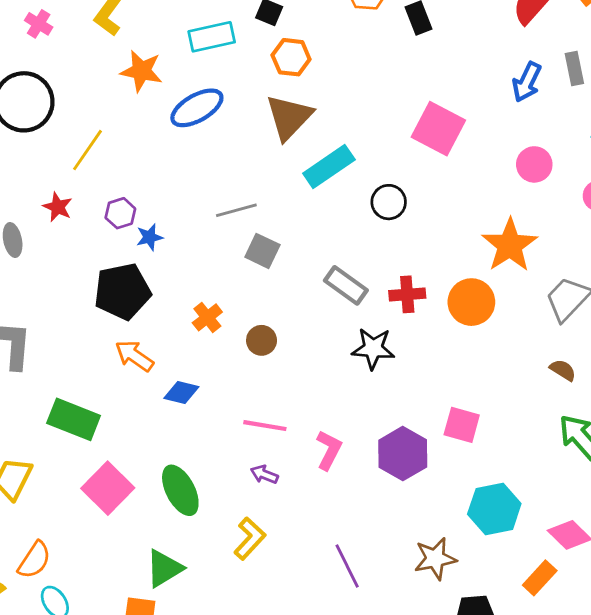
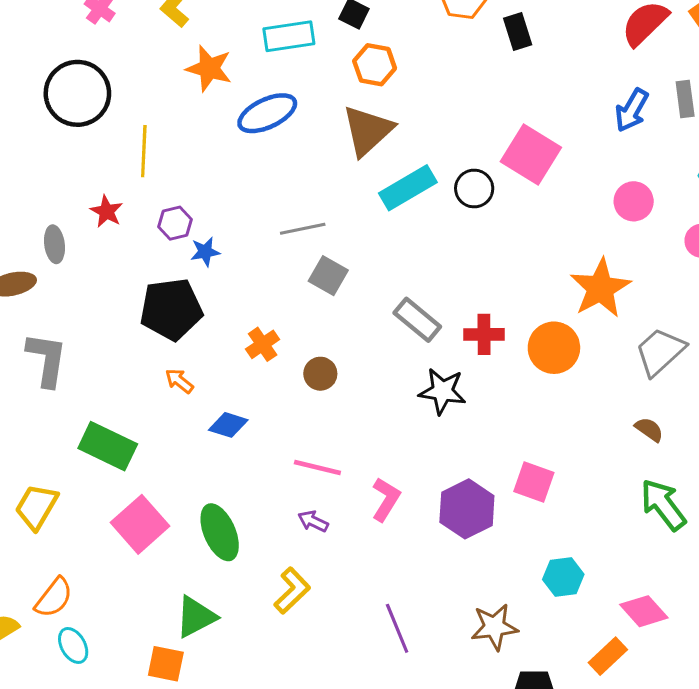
yellow line: (88, 150) -> (144, 151), turned -36
black circle: (389, 202) -> (474, 189), moved
orange arrow: (134, 356) -> (179, 381), size x0.7
cyan hexagon: (494, 509) -> (563, 577), size x0.7

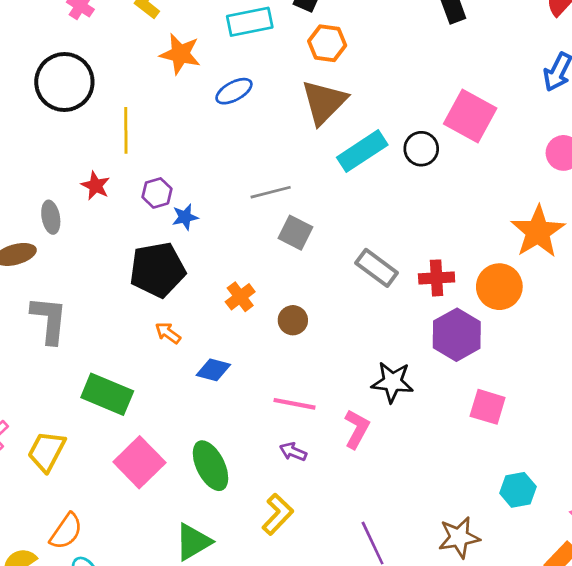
blue ellipse: (267, 113) -> (234, 91), size x0.7
black star: (442, 391) -> (392, 382), moved
purple hexagon: (467, 509) -> (457, 335), moved

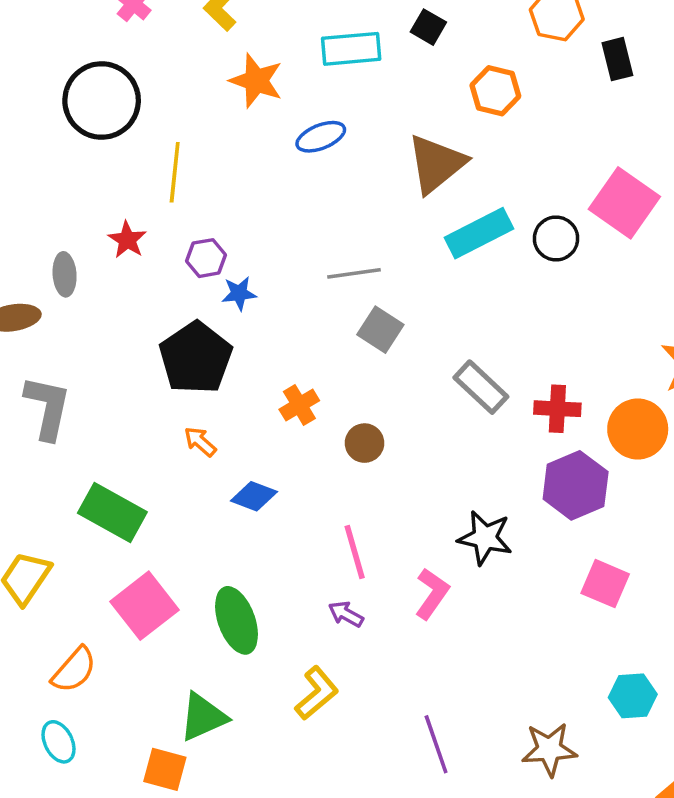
orange hexagon: (327, 43) -> (495, 91), moved
black pentagon: (157, 270) -> (196, 358), turned -30
pink line: (295, 404) -> (355, 552), turned 57
orange semicircle: (66, 531) -> (74, 670), moved

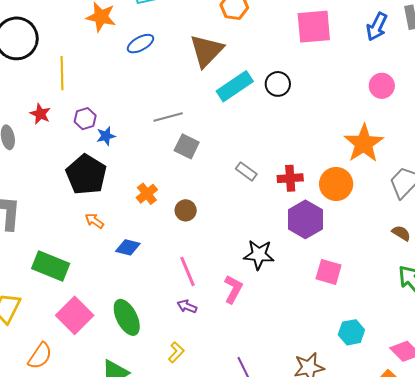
pink square: (624, 203) -> (314, 27), moved, turned -33
gray rectangle: (481, 387) -> (246, 171), size x0.7
yellow L-shape: (317, 693) -> (176, 352), size x0.7

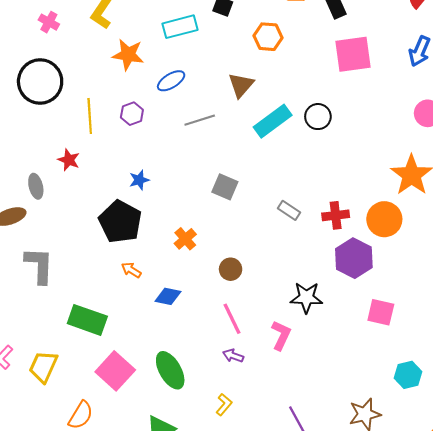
brown triangle: (206, 51) -> (241, 85), size x0.7
gray line: (168, 117) -> (200, 120), moved
purple hexagon: (85, 119) -> (132, 114), moved
brown circle: (186, 210) -> (231, 269), moved

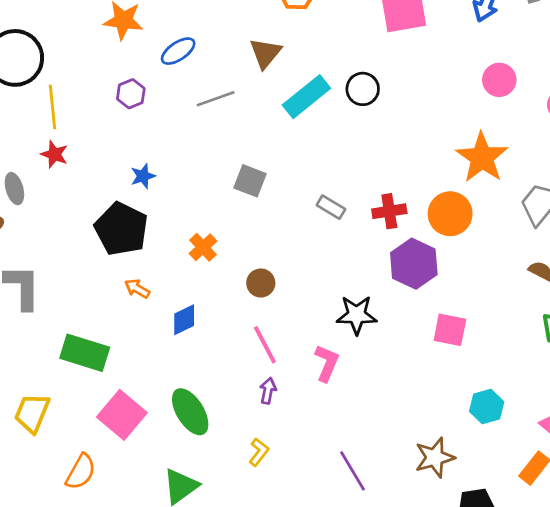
yellow line: (90, 116) -> (53, 107), moved
blue diamond: (168, 296) -> (184, 320), turned -35
purple arrow: (233, 356) -> (268, 391), turned 84

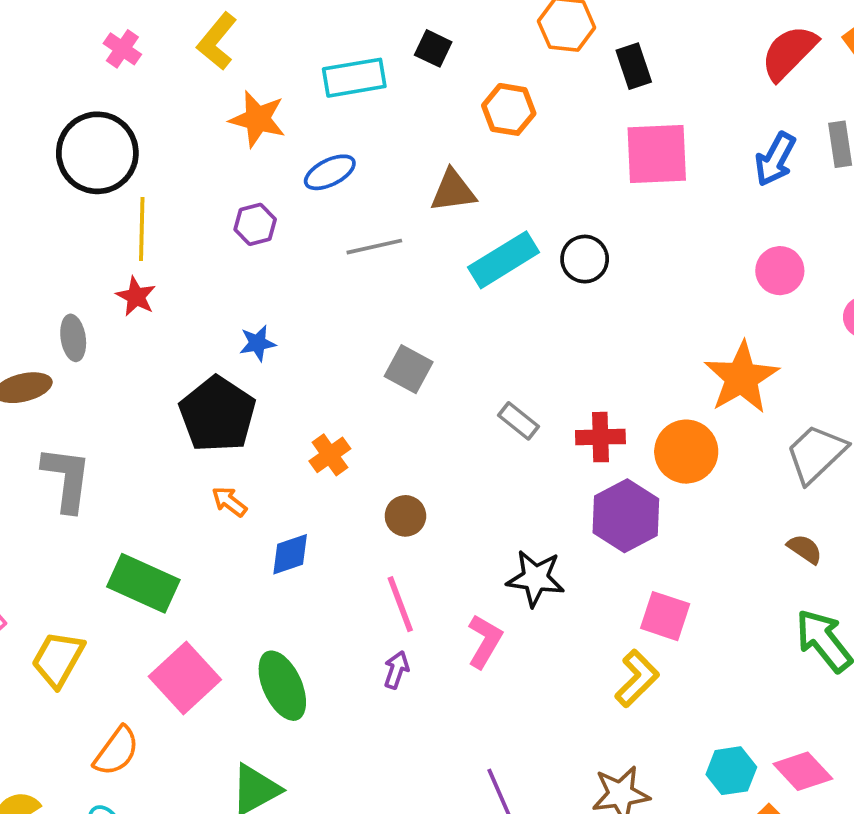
brown triangle: (265, 53) -> (453, 191), turned 36
cyan hexagon: (487, 407) -> (731, 771), moved
yellow L-shape: (259, 452) -> (637, 678), moved, size x1.4

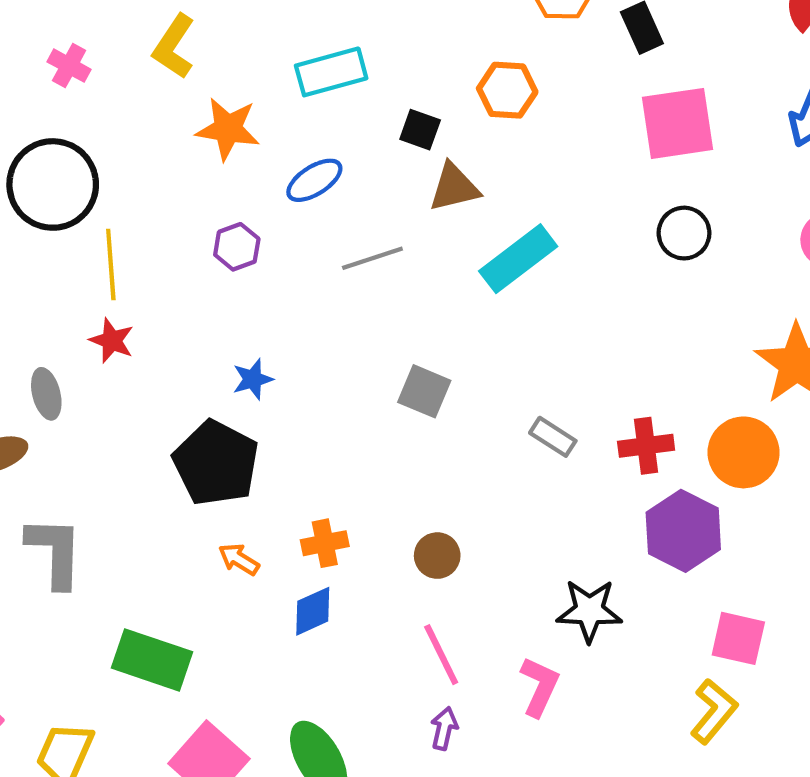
black square: (433, 48) -> (420, 130), moved
black circle: (585, 259) -> (684, 233), moved
orange cross: (330, 455) -> (325, 543), moved, turned 30

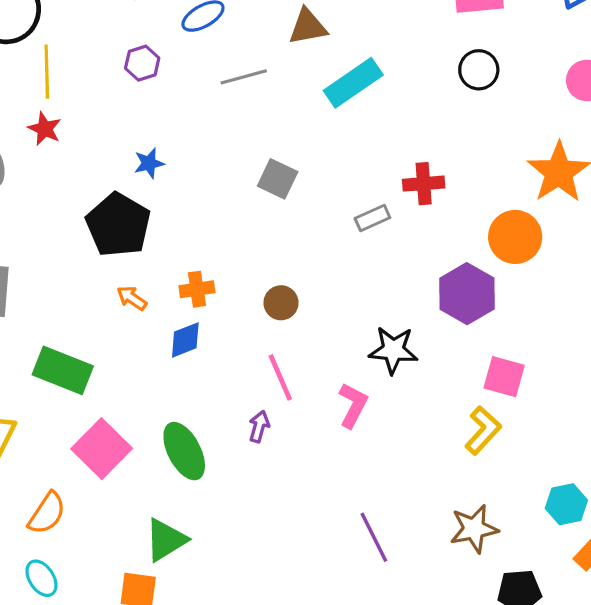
gray rectangle: (553, 437) -> (372, 218), turned -60
red cross: (646, 446) -> (424, 184), moved
purple arrow: (444, 728) -> (259, 426), moved

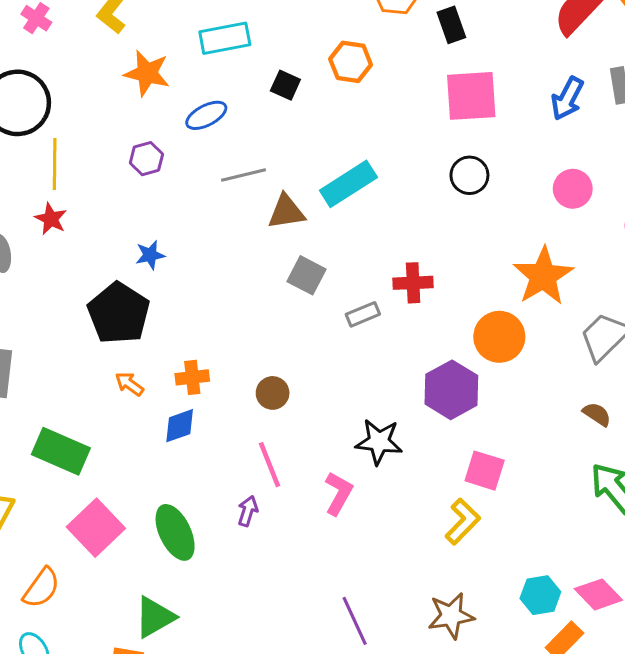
brown triangle: (308, 27) -> (286, 212), moved
gray square: (278, 179) -> (306, 275), moved

